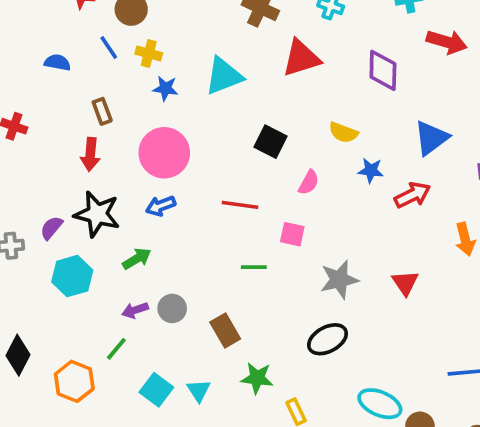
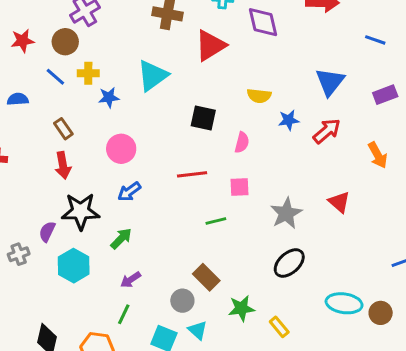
purple diamond: (383, 70) -> (263, 22), moved
pink circle: (164, 153) -> (121, 149), size x0.7
gray circle: (172, 308) -> (182, 301), moved

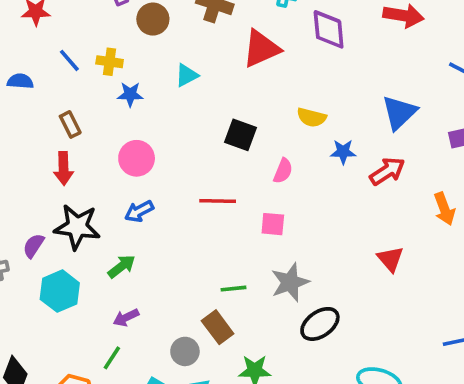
brown circle: (65, 42) -> (153, 19), moved
cyan triangle: (153, 76) -> (187, 75), size x0.6
gray star: (286, 213) -> (290, 282), moved
green line: (216, 221) -> (233, 289), moved

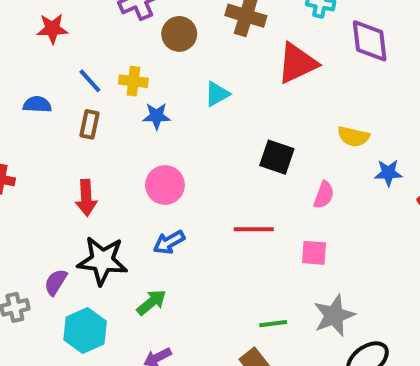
brown rectangle: (70, 124) -> (89, 124), moved, turned 40

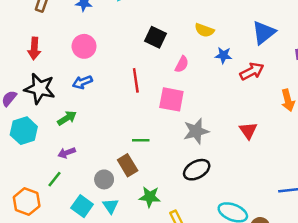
red line: (254, 229) -> (136, 80), turned 75
pink square: (314, 253) -> (171, 99), size x1.5
gray star: (334, 315) -> (196, 131), moved

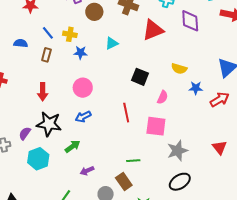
purple arrow: (67, 153) -> (87, 171), moved

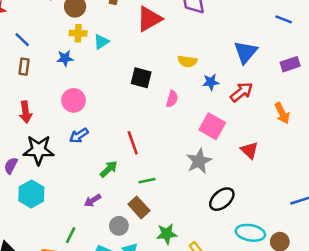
yellow cross: (70, 34) -> (78, 33), moved
red line: (126, 113) -> (133, 143), moved
pink square: (156, 126) -> (212, 126), moved, turned 30
green arrow: (72, 146) -> (109, 169), moved
black ellipse: (180, 182) -> (222, 199), moved

